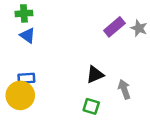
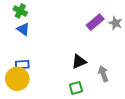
green cross: (24, 13) -> (20, 11), turned 32
green square: (91, 106) -> (76, 88), turned -32

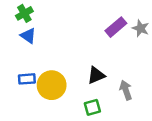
green cross: (20, 11) -> (24, 13), turned 32
yellow circle: (17, 79) -> (52, 85), moved

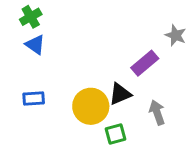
purple rectangle: (116, 27) -> (145, 63), moved
yellow circle: (52, 85) -> (91, 106), moved

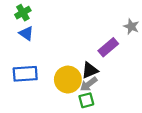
blue rectangle: (34, 99) -> (25, 74), size x1.5
gray arrow: (157, 112) -> (89, 84), moved, turned -108

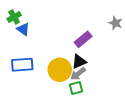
green cross: (23, 13) -> (14, 17), moved
purple rectangle: (108, 47) -> (83, 39), moved

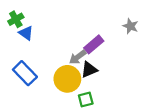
blue rectangle: (22, 65) -> (25, 73), turned 50
gray arrow: (78, 74) -> (78, 57), moved

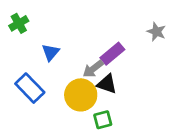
blue triangle: (26, 33) -> (50, 52), moved, turned 35
black triangle: (89, 70) -> (107, 84), turned 42

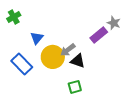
purple rectangle: (112, 54) -> (99, 35), moved
yellow circle: (81, 95) -> (53, 57), moved

